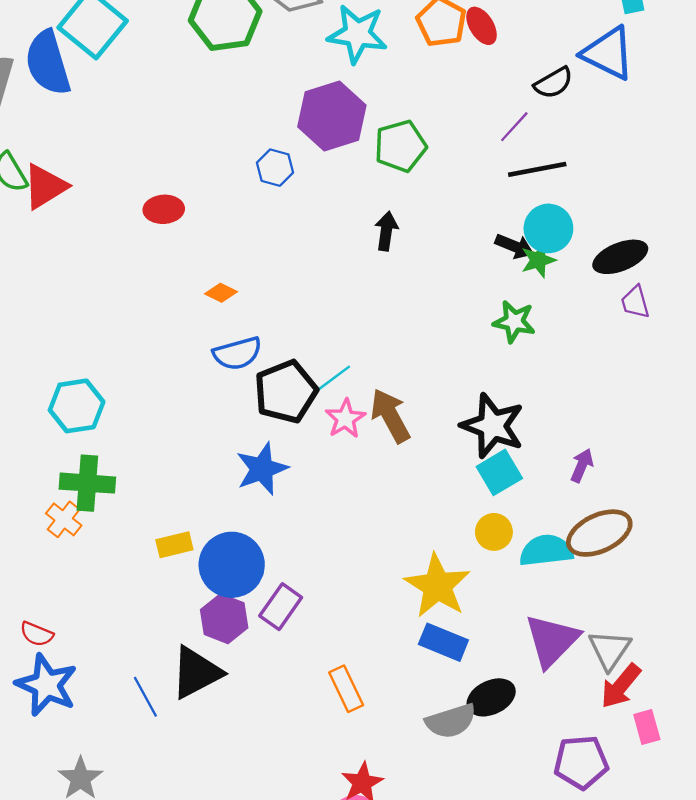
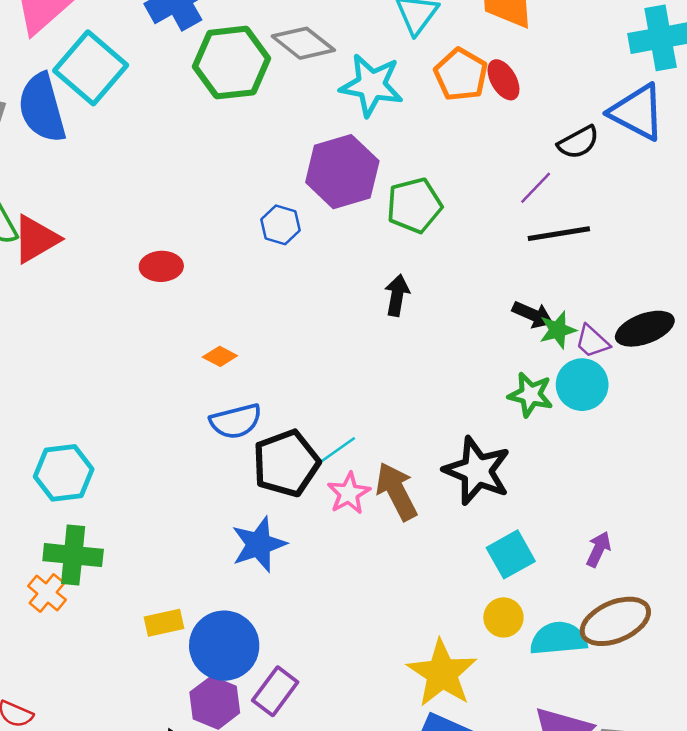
cyan circle: (548, 228) -> (582, 385), moved
purple trapezoid: (635, 302) -> (592, 341), moved, turned -33
black star: (493, 426) -> (477, 471), moved

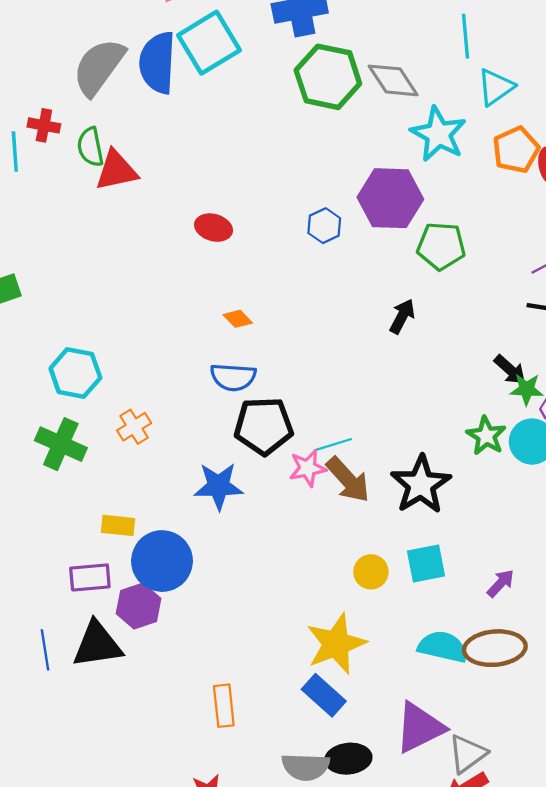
cyan line: (336, 451) -> (333, 445), moved
brown arrow: (397, 491) -> (348, 480), turned 147
orange cross: (47, 593) -> (134, 427), moved
yellow circle: (503, 617) -> (371, 572), moved
purple rectangle: (275, 691) -> (90, 577), moved, turned 30

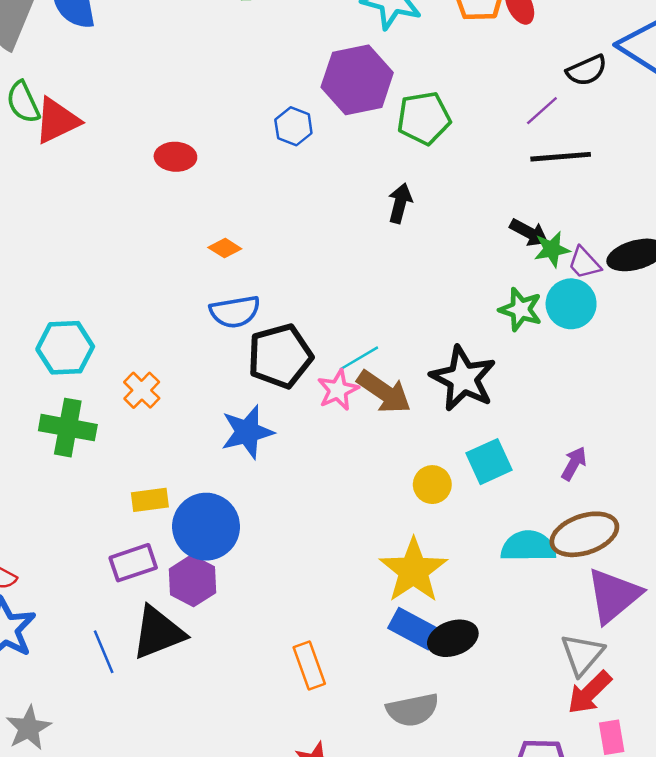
purple triangle: (420, 728) -> (614, 595), moved
black ellipse: (348, 759) -> (453, 638), moved

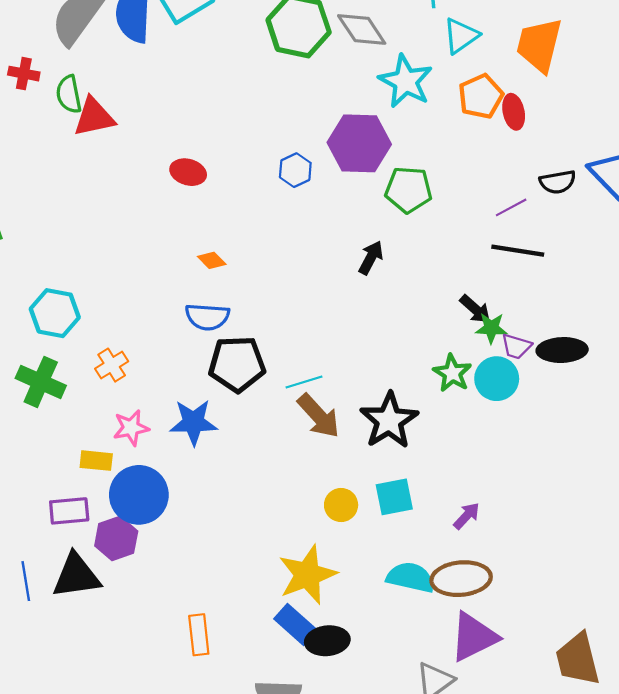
purple trapezoid: (584, 263) -> (516, 346), turned -44
pink star: (338, 390) -> (131, 428), moved

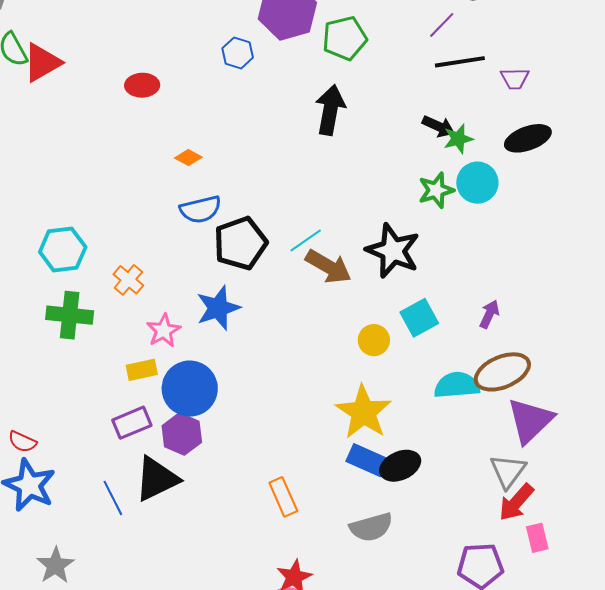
black arrow: (371, 258) -> (330, 110), size x1.5
purple trapezoid: (516, 346) -> (515, 79), moved
green star: (452, 373) -> (436, 190), turned -30

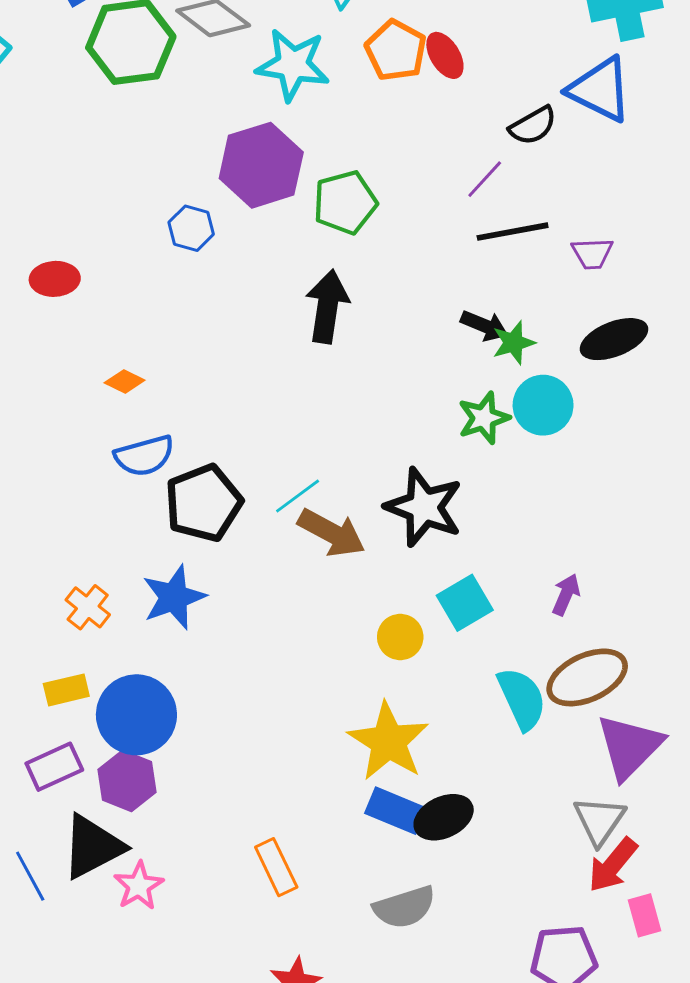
orange cross: (128, 280) -> (88, 607), moved
pink star: (164, 331) -> (139, 886), moved
cyan semicircle: (457, 385) -> (522, 699), turned 72

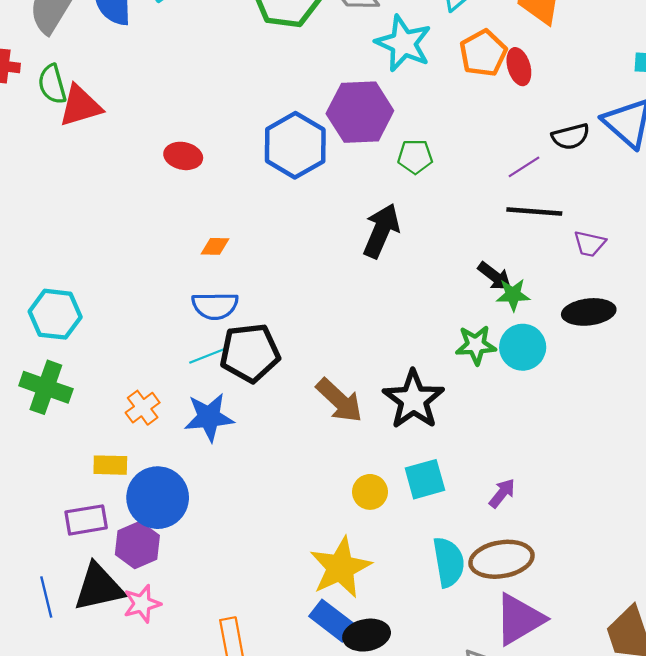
green pentagon: (345, 202) -> (415, 157), size x0.7
blue hexagon: (191, 228) -> (295, 145), size x1.8
orange diamond: (125, 381) -> (215, 246), turned -40
cyan line: (298, 496) -> (208, 356), moved
pink star: (139, 886) -> (142, 604), moved

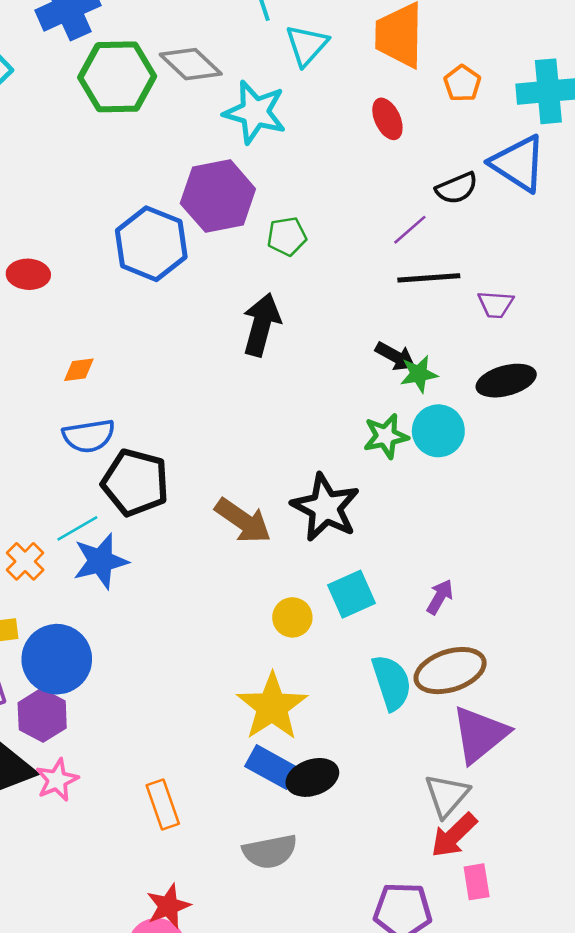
orange pentagon: (483, 53) -> (462, 83), moved, size x0.7
black pentagon: (250, 353) -> (135, 482), turned 30
cyan line: (208, 356) -> (77, 528), moved

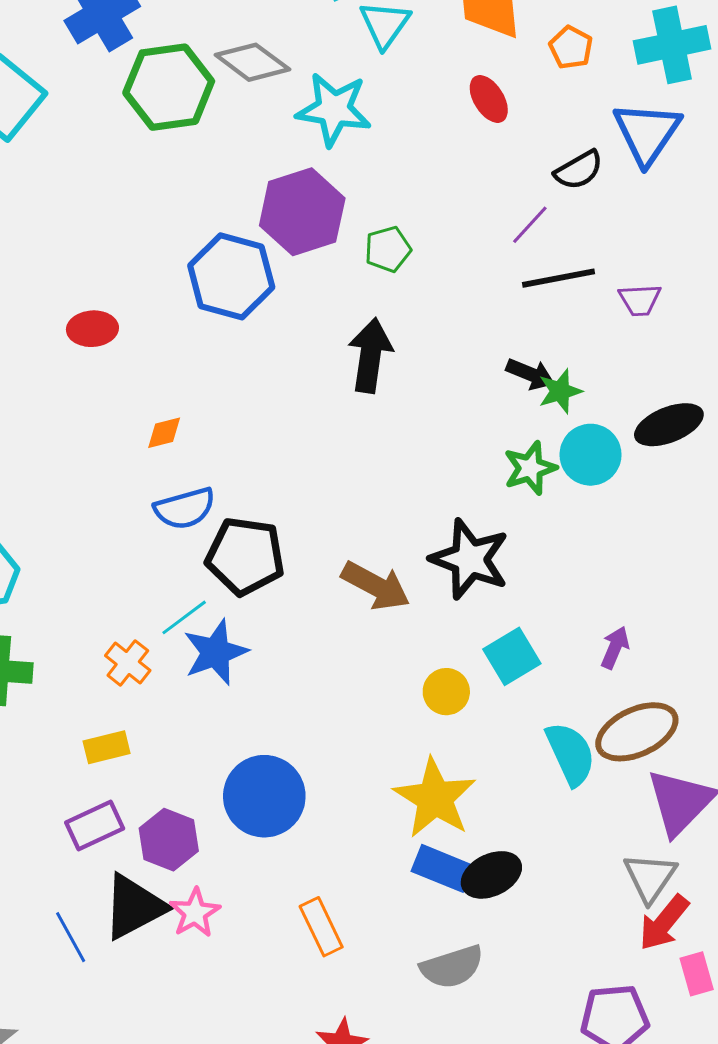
blue triangle: (518, 163) -> (647, 133), turned 38
black ellipse: (506, 381) -> (669, 425), moved
blue circle: (57, 659) -> (264, 796), moved

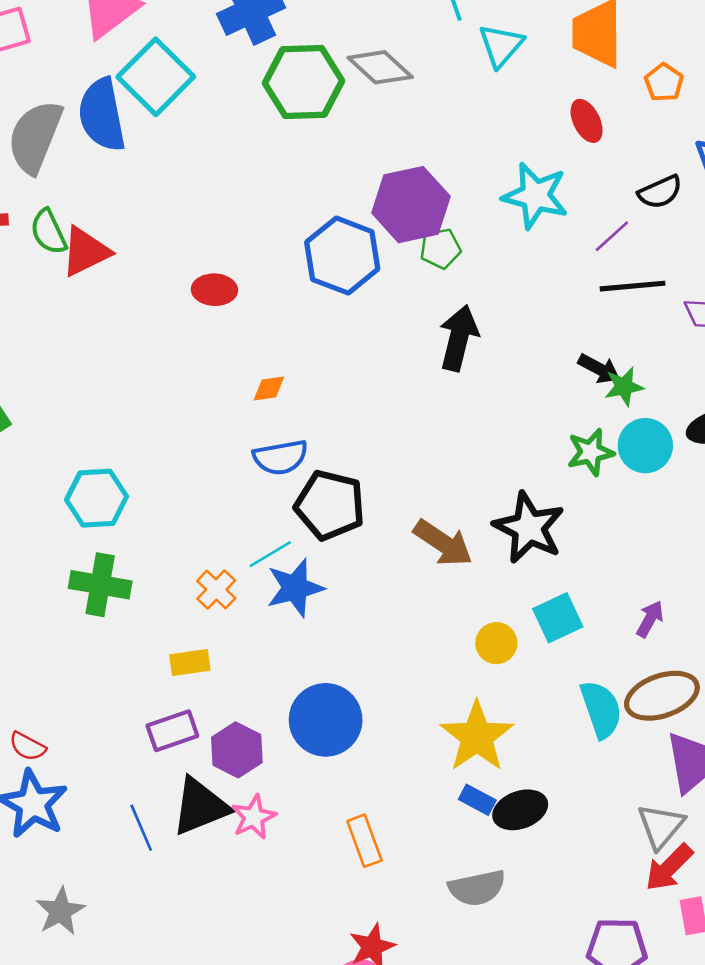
cyan star: (334, 109) -> (535, 196), moved
green pentagon: (388, 249) -> (440, 248), moved
blue rectangle: (442, 868) -> (477, 800), size x0.7

